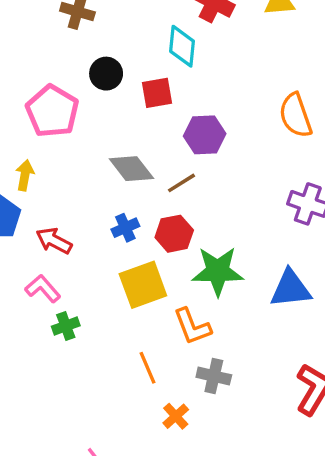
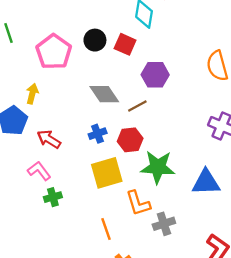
black circle: (106, 74) -> (95, 40), moved
red square: (157, 93) -> (125, 44), turned 30
gray cross: (214, 376) -> (164, 224), moved, turned -35

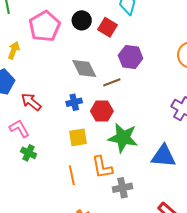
yellow arrow: (32, 94) -> (14, 50), moved
yellow square: (107, 173) -> (78, 137), size x0.7
green cross: (53, 197) -> (29, 153), turned 35
orange line: (106, 229) -> (72, 175), moved

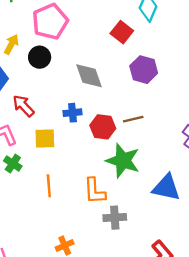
black circle: (82, 20) -> (40, 57), moved
brown line: (112, 82) -> (133, 119), moved
yellow square: (78, 137) -> (45, 138), moved
orange line: (72, 175) -> (49, 186), moved

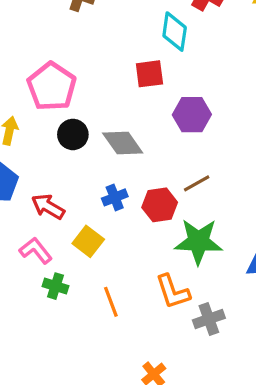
red square: (122, 32) -> (149, 74), turned -30
black circle: (40, 57) -> (73, 134), moved
yellow square: (45, 138) -> (88, 241), turned -35

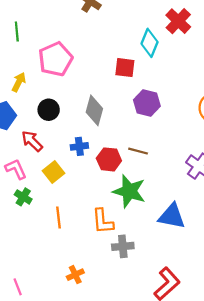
black circle: (73, 134) -> (49, 110), moved
gray diamond: (123, 143) -> (94, 110), turned 36
brown line: (197, 183) -> (138, 151), turned 30

